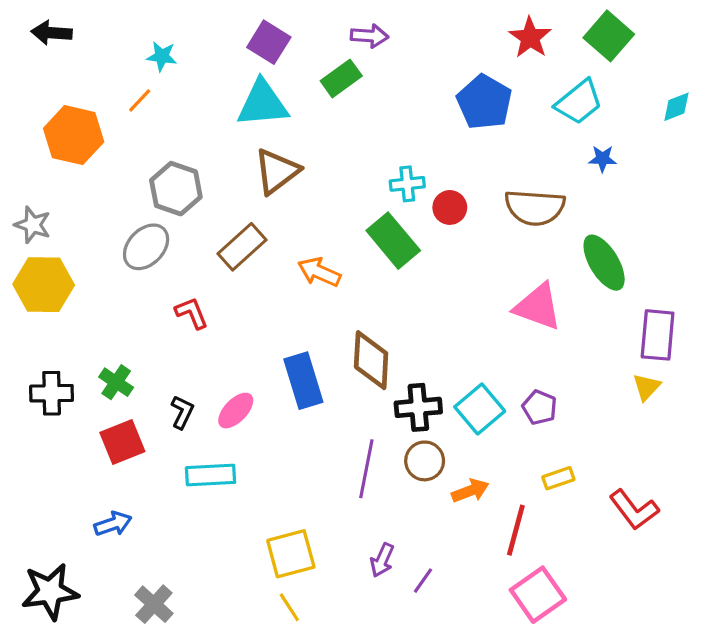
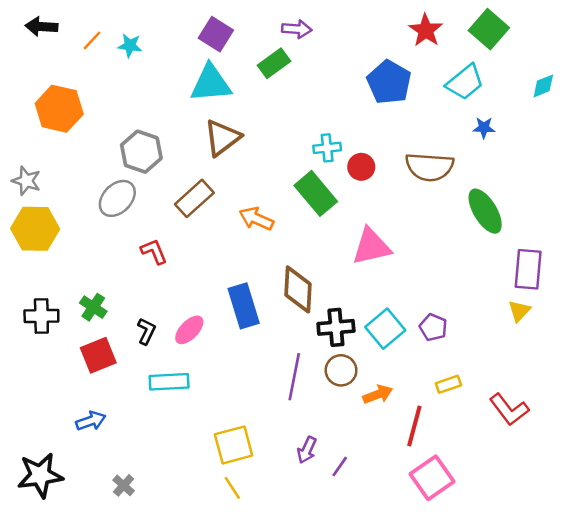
orange line: (140, 100) -> (92, 40), moved
pink triangle: (538, 307) -> (371, 246), moved, turned -33
gray cross: (154, 604) -> (124, 485), size x0.7

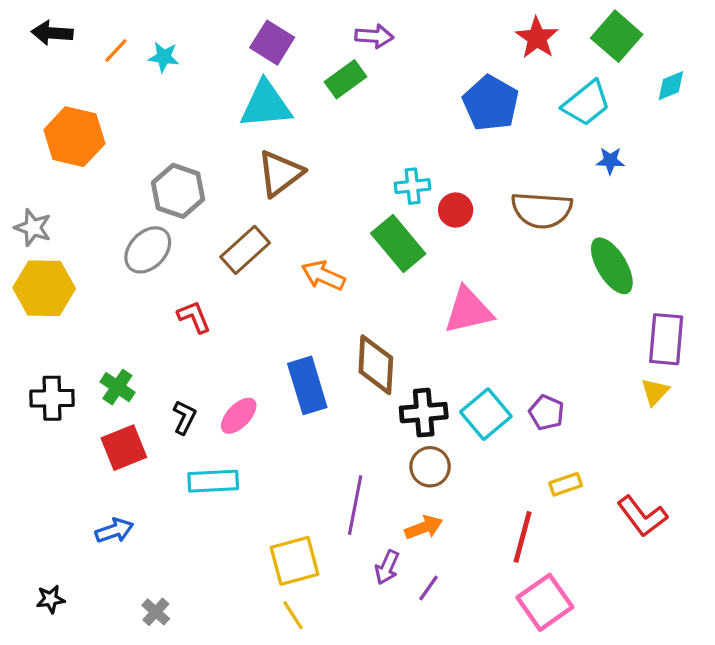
cyan diamond: (543, 86) -> (671, 86), moved
purple line: (294, 377) -> (355, 505), moved
orange arrow: (378, 394) -> (424, 527), moved
black star: (40, 475) -> (51, 599), size x0.5

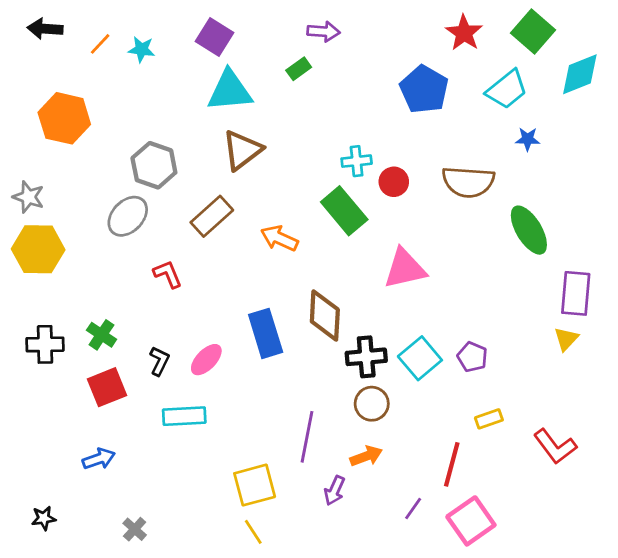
purple square: (272, 43) -> (215, 37), moved
green rectangle: (346, 79) -> (299, 69), size x0.7
cyan diamond: (671, 86) -> (580, 74), size x1.6
purple line: (428, 588) -> (413, 508), moved

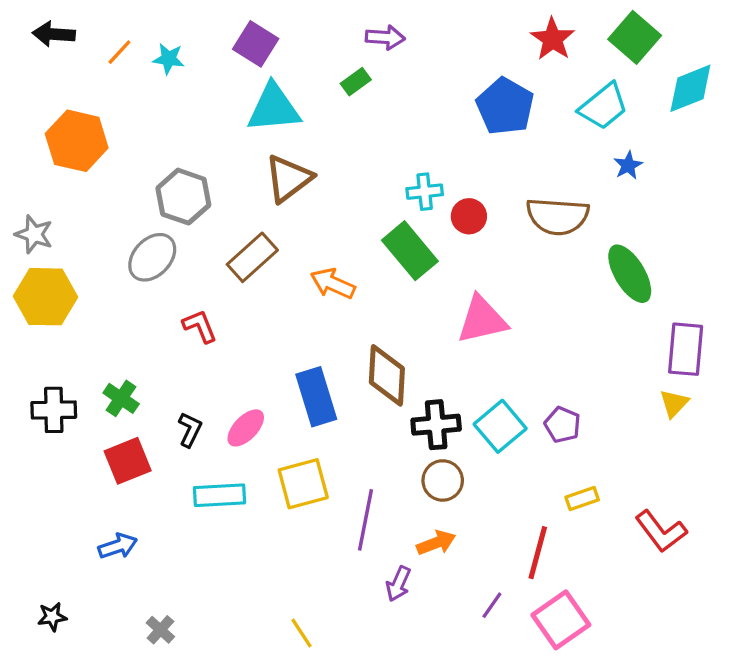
blue star: (527, 139) -> (628, 165), turned -30
yellow square: (255, 485) -> (303, 484), moved

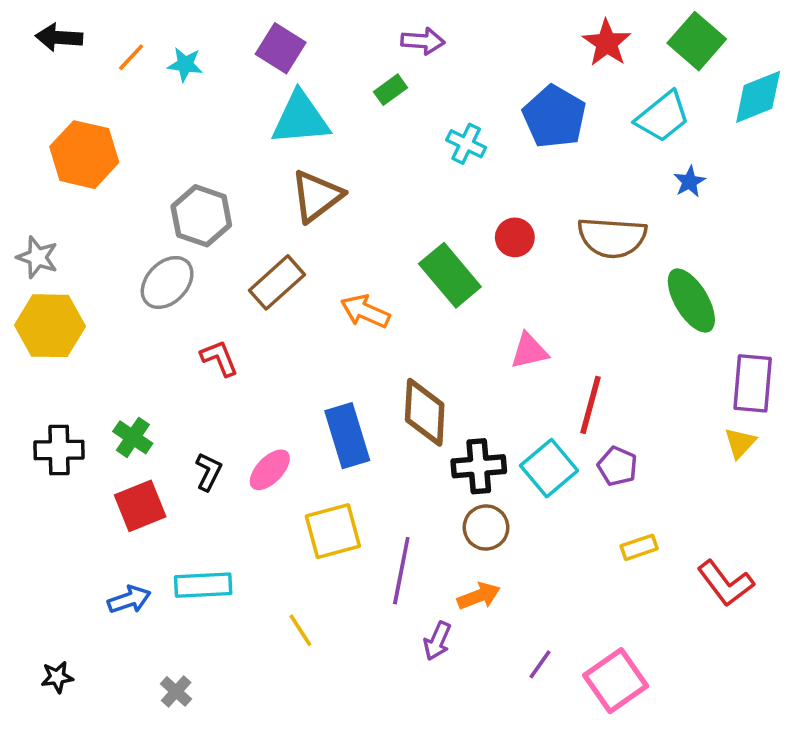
cyan cross: (425, 192) -> (466, 144), moved, turned 32
pink triangle: (482, 320) -> (529, 351), size x0.7
cyan rectangle: (219, 495) -> (203, 585), moved
red line: (538, 553) -> (590, 405), moved
yellow line: (302, 633) -> (300, 630), moved

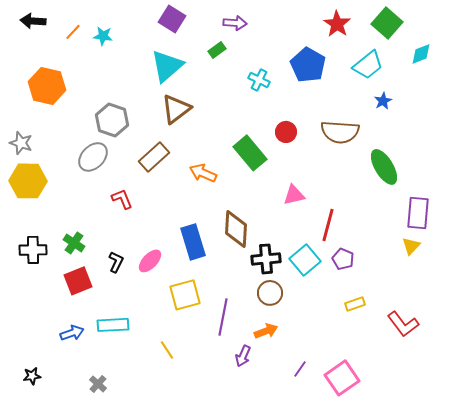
purple square: (281, 48) -> (172, 19), moved
cyan diamond: (758, 97) -> (421, 54), size x0.7
cyan triangle: (300, 119) -> (167, 66), turned -36

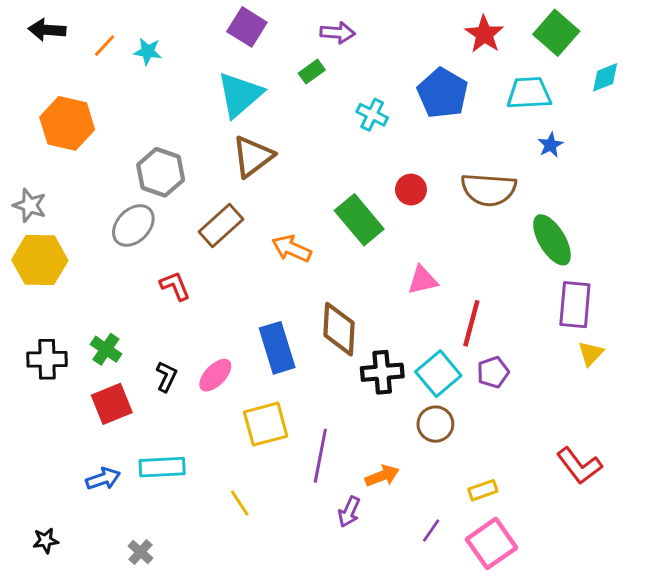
cyan trapezoid: (368, 65) -> (529, 93), turned -144
purple rectangle: (418, 213) -> (575, 305), moved
purple pentagon: (343, 259) -> (493, 372), turned 30
brown circle: (270, 293) -> (435, 424), moved
yellow rectangle: (355, 304) -> (483, 490), moved

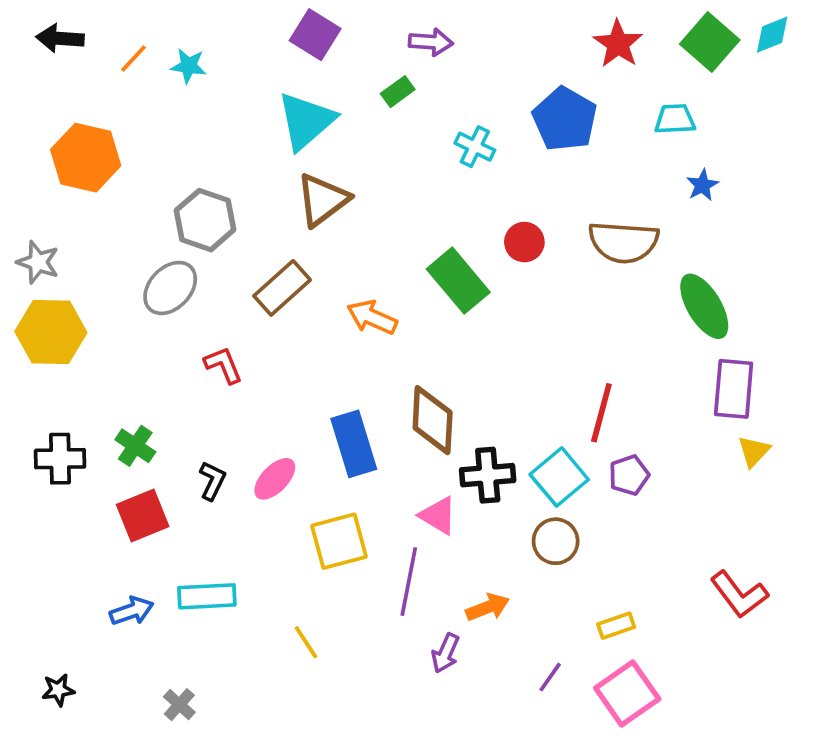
cyan diamond: (605, 77) -> (772, 35), moved
cyan trapezoid: (529, 93) -> (675, 119), size x0.7
pink triangle: (422, 280) -> (438, 516), moved, turned 44

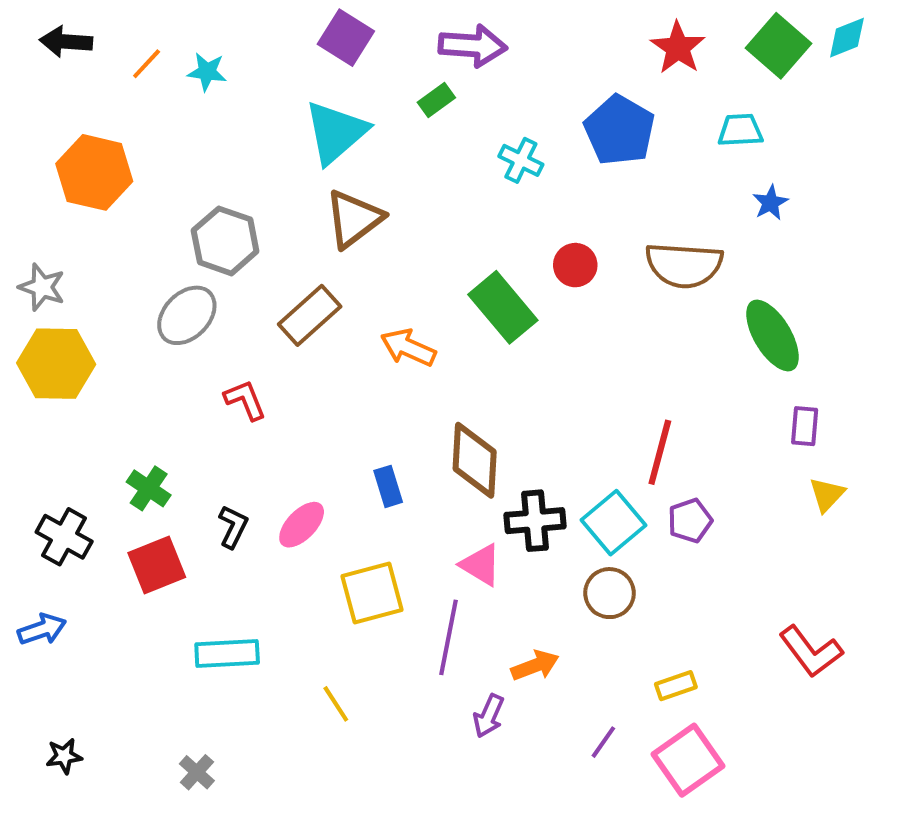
purple arrow: (431, 42) -> (473, 46), size x1.4
purple rectangle: (734, 389) -> (805, 426), size x0.6
blue rectangle: (354, 444) -> (388, 486), size x0.6
black cross: (60, 459) -> (64, 537), moved, turned 30
blue arrow: (132, 611) -> (42, 629), moved

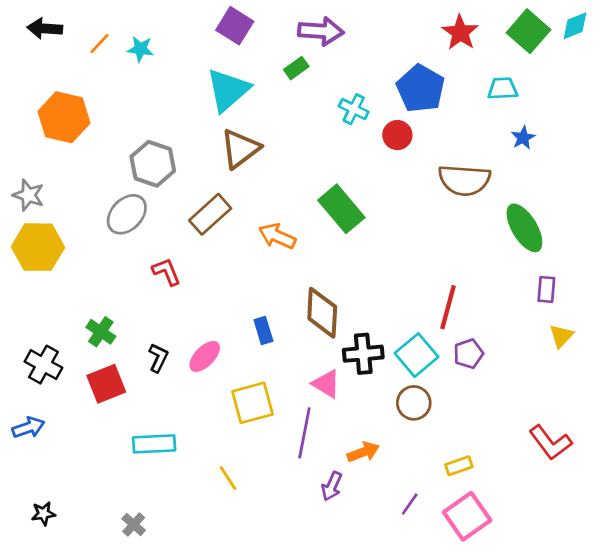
red circle: (575, 265) -> (397, 135), moved

